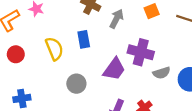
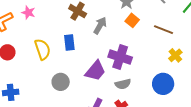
orange square: (152, 11) -> (132, 20), turned -32
gray semicircle: (161, 73) -> (123, 84), moved

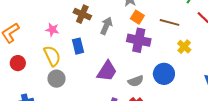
pink star: (28, 13) -> (52, 30), moved
purple cross: (120, 57) -> (139, 40), moved
gray circle: (61, 82) -> (56, 79), moved
blue circle: (163, 84) -> (164, 74), moved

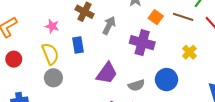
orange square: (137, 17) -> (156, 17), moved
brown line: (170, 22) -> (183, 17), moved

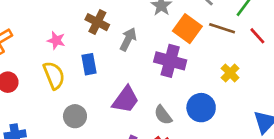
orange square: (156, 17) -> (187, 29), size x1.5
gray circle: (53, 78) -> (75, 116), moved
gray semicircle: (136, 85) -> (163, 115), turned 70

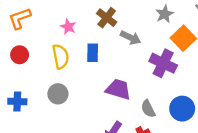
gray arrow: (128, 39) -> (131, 38), turned 78
purple trapezoid: (126, 100) -> (118, 89), turned -120
gray circle: (75, 116) -> (58, 94), moved

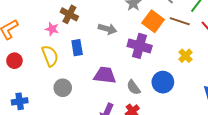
brown cross: (107, 18) -> (69, 14), moved
gray circle: (58, 94) -> (63, 88), moved

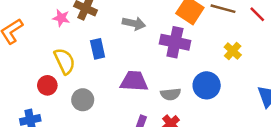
pink star: (52, 29) -> (61, 18), moved
red circle: (14, 61) -> (47, 85), moved
gray semicircle: (134, 87) -> (171, 94), turned -56

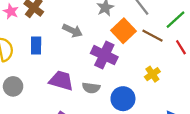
gray semicircle: (171, 94) -> (91, 88), moved

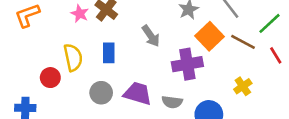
gray arrow: (73, 31) -> (151, 36), turned 30
purple cross: (104, 55) -> (187, 64), turned -35
gray circle: (13, 86) -> (101, 93), moved

